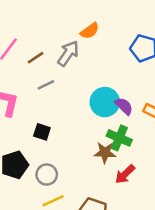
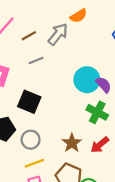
black square: (42, 132) -> (29, 102), size x1.5
brown star: (105, 153) -> (72, 143), moved, turned 30

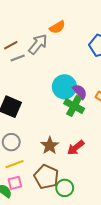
gray line: (36, 60) -> (18, 58), moved
green cross: (97, 112) -> (74, 106), moved

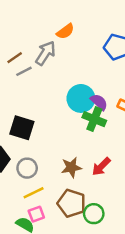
brown star: (50, 146) -> (71, 167), turned 30

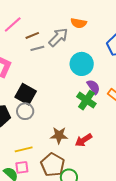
orange semicircle: (65, 31) -> (79, 23), turned 35
cyan circle: (81, 98) -> (82, 64), moved
gray circle: (27, 168) -> (25, 111), moved

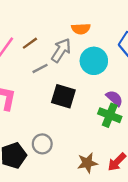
brown line: (32, 35) -> (30, 43), moved
cyan circle: (82, 64) -> (94, 61), moved
black square: (26, 94) -> (63, 96), moved

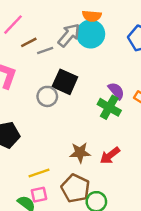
brown line: (30, 43) -> (29, 42), moved
cyan circle: (94, 61) -> (91, 34), moved
gray circle: (42, 144) -> (47, 96), moved

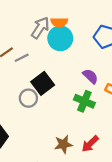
gray arrow: (69, 35) -> (40, 28), moved
black square: (65, 82) -> (43, 83), turned 35
purple semicircle: (116, 91) -> (90, 76), moved

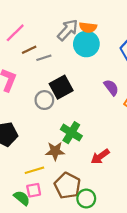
green cross: (84, 101) -> (71, 133), moved
brown star: (63, 144) -> (55, 151), moved

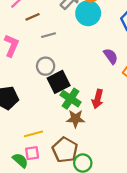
gray line: (44, 58) -> (48, 35), moved
black square: (61, 87) -> (59, 82), moved
brown star: (55, 151) -> (76, 119), moved
red arrow: (100, 156) -> (98, 99), moved, turned -42

